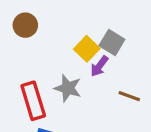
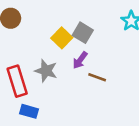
purple arrow: (99, 66) -> (80, 60), moved

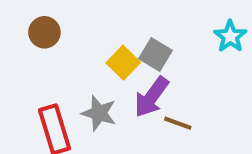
purple arrow: (80, 60) -> (151, 97), size x1.5

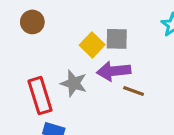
gray square: (156, 55) -> (117, 39), turned -30
purple arrow: (151, 97) -> (114, 71), turned 48

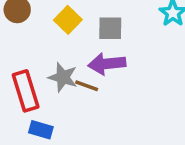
yellow square: (92, 45) -> (68, 20), moved
brown line: (134, 91) -> (87, 86), moved

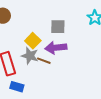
yellow square: (68, 20) -> (33, 41), moved

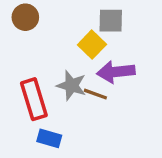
gray square: (58, 27) -> (111, 21), moved
yellow square: (33, 41) -> (92, 45), moved

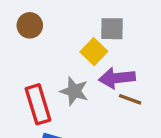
brown line: (95, 94) -> (130, 99), moved

